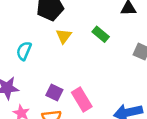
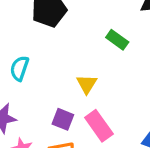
yellow triangle: (64, 36) -> (87, 84), moved

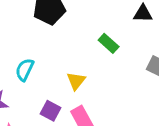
cyan semicircle: (19, 68) -> (25, 70), moved

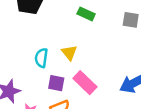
cyan semicircle: (25, 70) -> (41, 58), moved

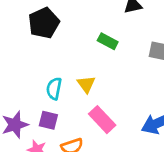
purple square: (56, 83) -> (48, 120), moved

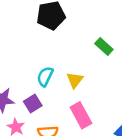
purple square: (48, 120) -> (33, 103), turned 30

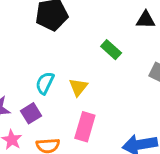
pink rectangle: (81, 115) -> (85, 127), turned 45

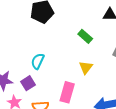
yellow triangle: (78, 87) -> (86, 67), moved

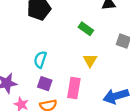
purple square: (28, 83) -> (45, 84), moved, turned -32

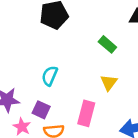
purple square: (45, 84) -> (41, 110), moved

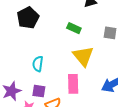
yellow triangle: (109, 83) -> (83, 56), size x1.6

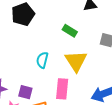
cyan semicircle: (38, 64) -> (42, 60), moved

